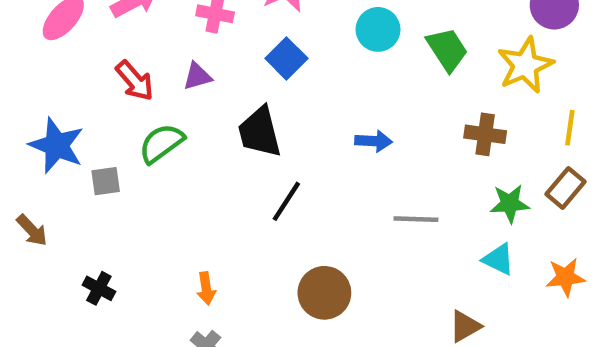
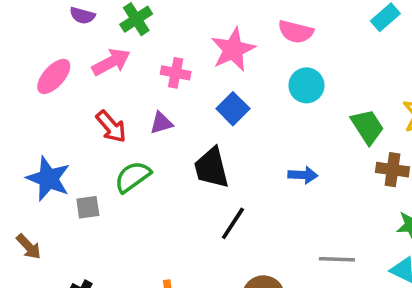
green trapezoid: (447, 50) -> (367, 127), moved
gray line: (416, 219) -> (337, 259), moved

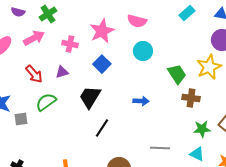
black trapezoid: (211, 168) -> (90, 97), turned 45

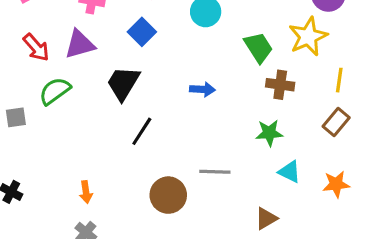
purple triangle: (62, 72) -> (80, 44), size x1.5
green star: (202, 129) -> (269, 133), moved
gray line: (160, 148) -> (215, 172), moved

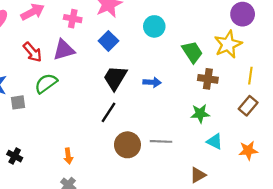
black trapezoid: (123, 83) -> (115, 78), moved
brown circle: (168, 195) -> (127, 145), moved

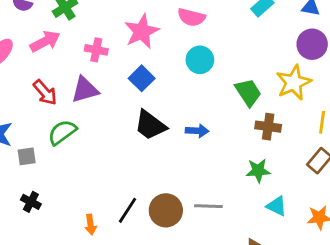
black trapezoid: (115, 78) -> (150, 125), turned -84
black line: (108, 112) -> (127, 210), moved
black cross: (15, 156) -> (31, 202), moved

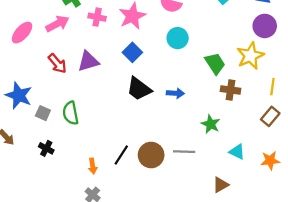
pink cross: (96, 50) -> (97, 17), moved
green semicircle: (62, 132) -> (71, 113), moved, turned -65
gray square: (27, 156) -> (43, 113), turned 32
green star: (258, 171) -> (211, 124), moved, turned 30

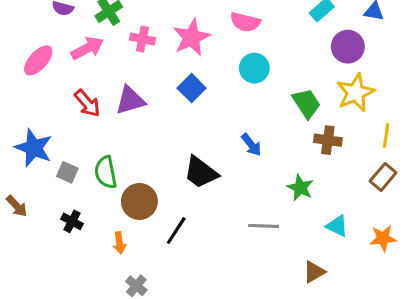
purple circle: (265, 26) -> (348, 47), moved
black trapezoid: (139, 89) -> (201, 172), moved
blue arrow: (175, 93) -> (251, 145), turned 49
brown circle: (151, 155) -> (139, 201), moved
orange arrow: (93, 166) -> (119, 243), moved

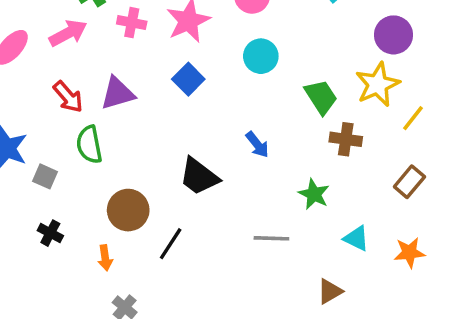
purple circle: (348, 47) -> (394, 35), moved
yellow line: (386, 136) -> (413, 118), moved, turned 30
green semicircle: (106, 172) -> (89, 145), moved

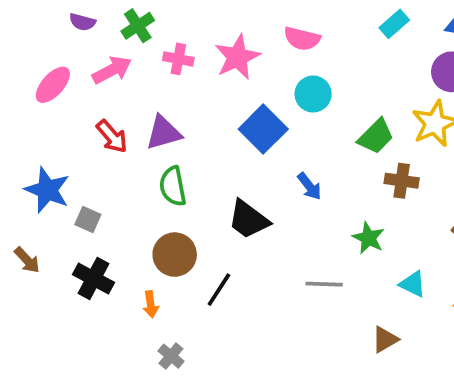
blue square: (188, 79) -> (263, 129), moved, size x1.4
green trapezoid: (321, 97) -> (376, 136), turned 78
green semicircle: (89, 145) -> (173, 186), moved
black cross: (50, 233) -> (93, 279), size x1.5

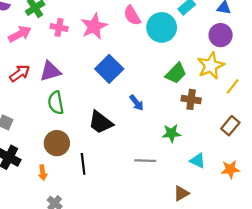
pink semicircle: (302, 39) -> (132, 15), turned 45
cyan circle: (313, 94) -> (162, 27), moved, size x1.4
red arrow: (112, 136) -> (20, 73), turned -85
green star: (368, 238) -> (171, 133), turned -30
black line: (219, 290) -> (83, 164), turned -40

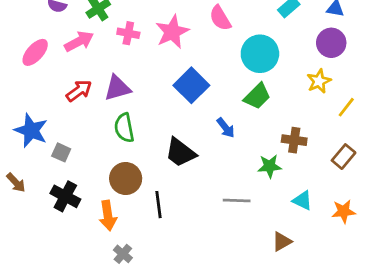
cyan circle: (162, 27) -> (260, 54), moved
yellow star: (211, 66) -> (319, 81), size x0.7
green trapezoid: (176, 73) -> (257, 96), moved
brown cross: (191, 99) -> (294, 140), moved
orange arrow: (43, 173) -> (108, 216), size x1.5

